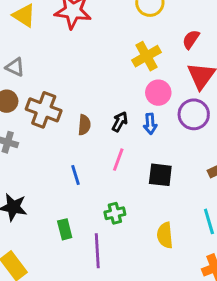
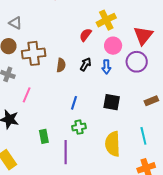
red semicircle: (191, 39) -> (85, 35), moved
brown cross: (44, 110) -> (34, 53), turned -30
pink line: (118, 160) -> (27, 95), moved
blue line: (75, 175) -> (74, 103), moved, turned 32
yellow semicircle: (165, 235) -> (113, 144), size x1.4

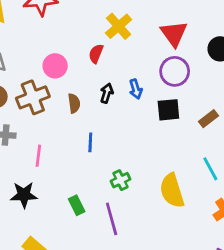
pink circle: (113, 46) -> (55, 66), moved
black square: (112, 102) -> (168, 110), moved
blue line: (74, 103) -> (90, 142), moved

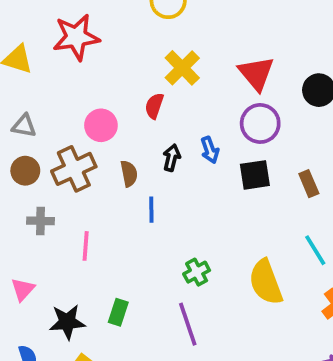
brown rectangle: (208, 119) -> (309, 184), turned -72
blue line: (90, 142) -> (151, 210), moved
black star: (24, 195) -> (67, 322), moved
green rectangle: (77, 205) -> (118, 312), moved, turned 48

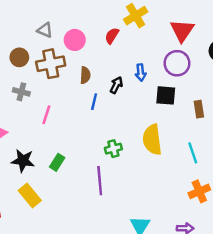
gray triangle: (24, 126) -> (45, 30), moved
black arrow: (172, 158) -> (116, 85), moved
yellow semicircle: (266, 282) -> (152, 140), moved

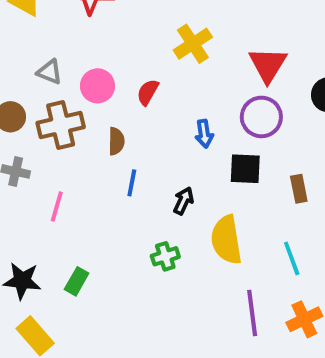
red semicircle: (112, 36) -> (148, 92), moved
black arrow: (116, 85) -> (183, 201), moved
purple line: (100, 181) -> (252, 313), moved

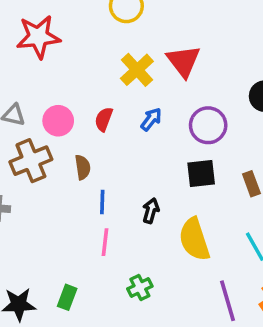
red triangle: (268, 65) -> (183, 61), moved
blue arrow: (204, 134) -> (151, 119), moved, turned -125
pink line: (57, 207) -> (105, 242), moved
green cross: (165, 256) -> (140, 288), moved

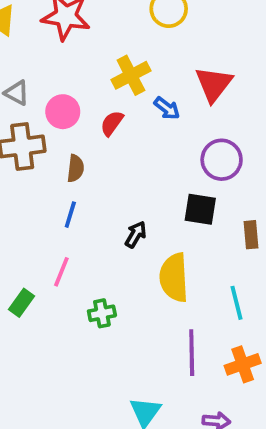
yellow cross: (137, 70) -> (131, 75), moved
blue arrow: (151, 119) -> (167, 108), moved, turned 75
blue line: (102, 202) -> (70, 215), moved
pink line: (105, 242) -> (61, 272), moved

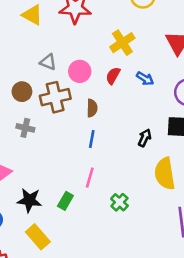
blue arrow: (167, 108) -> (145, 79), moved
black arrow: (136, 234) -> (145, 138), moved
green cross: (102, 313) -> (119, 202), turned -30

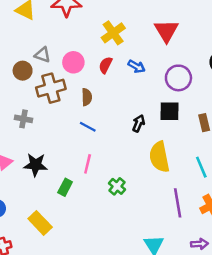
brown circle: (22, 92) -> (23, 71), moved
blue line: (92, 139) -> (88, 127), turned -70
black star: (29, 200) -> (36, 165), moved

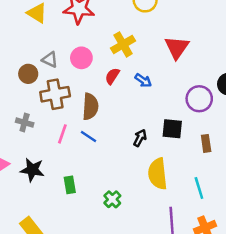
pink circle: (73, 62) -> (81, 58), moved
purple circle: (178, 78) -> (199, 99), moved
brown semicircle: (87, 97) -> (90, 107), size x1.5
pink line: (88, 164) -> (62, 134), moved
green rectangle: (65, 187) -> (70, 185), moved, turned -42

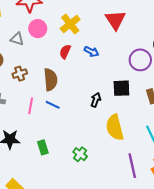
pink circle: (81, 58) -> (38, 29), moved
gray triangle: (50, 60) -> (17, 39), moved
brown cross: (55, 94) -> (20, 74), size x0.6

